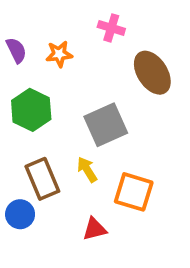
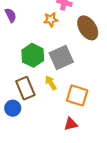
orange star: (59, 54) -> (51, 19), moved
green hexagon: (31, 110) -> (33, 55), moved
red triangle: (95, 229) -> (71, 124), moved

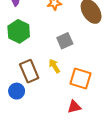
green hexagon: (33, 55) -> (19, 31), moved
gray square: (61, 57) -> (65, 41), size x0.7

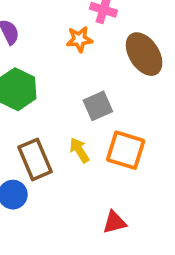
orange square: (81, 79) -> (126, 150), moved

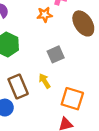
orange square: (126, 150) -> (72, 99), moved

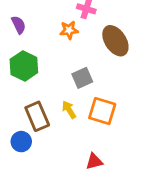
orange square: (72, 99) -> (102, 111), moved

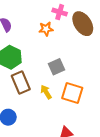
brown ellipse: (115, 41) -> (83, 24), moved
brown rectangle: (37, 116) -> (21, 82), moved

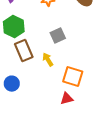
orange square: (72, 93) -> (73, 77), moved

